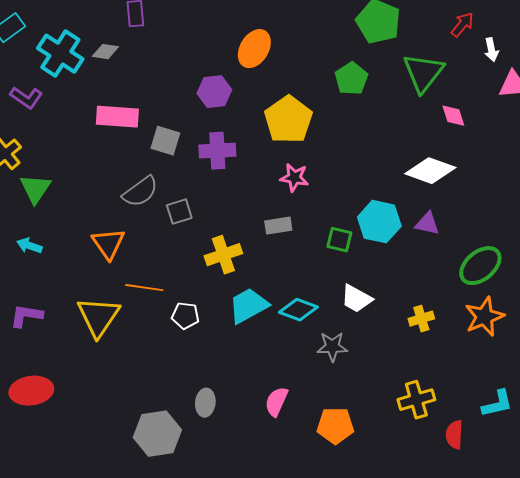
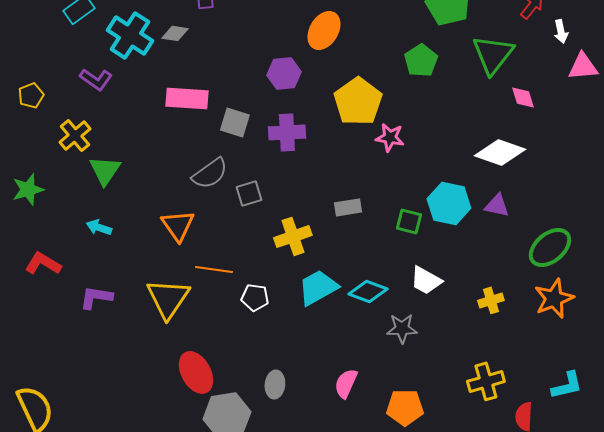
pink star: (294, 178) -> (390, 137), moved
red ellipse: (31, 391) -> (196, 372), moved, turned 69

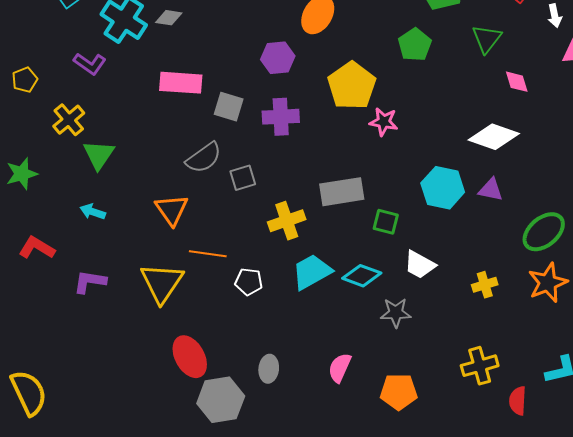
green triangle: (493, 54) -> (487, 39), size x0.7
gray rectangle: (348, 207) -> (342, 192), size x1.6
green square: (409, 221) -> (386, 222), moved

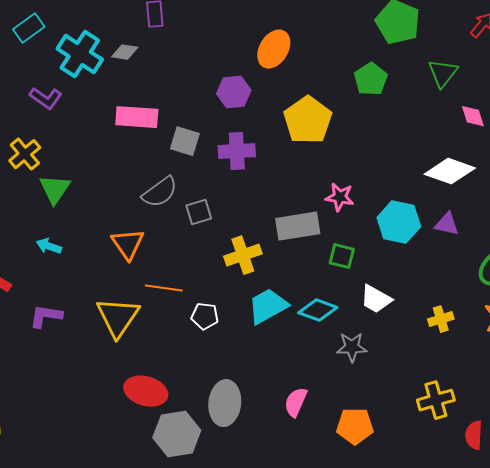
pink star: (384, 122) -> (340, 197), moved
red ellipse: (190, 357) -> (146, 391), turned -45
gray ellipse: (269, 369) -> (225, 403), size x1.6

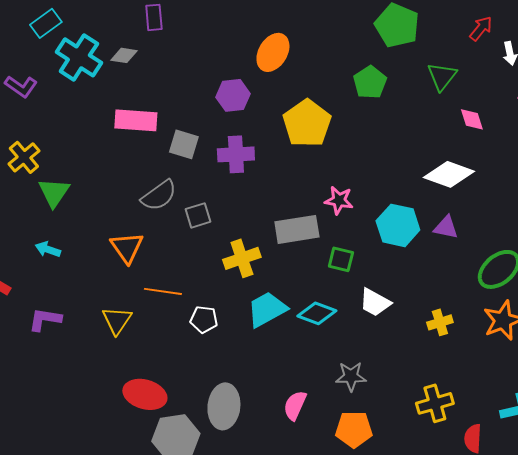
cyan rectangle: (29, 28) -> (46, 23), moved
purple L-shape: (46, 98) -> (21, 86), moved
yellow triangle: (118, 317) -> (117, 320), size x0.7
gray star: (352, 347) -> (351, 376), moved

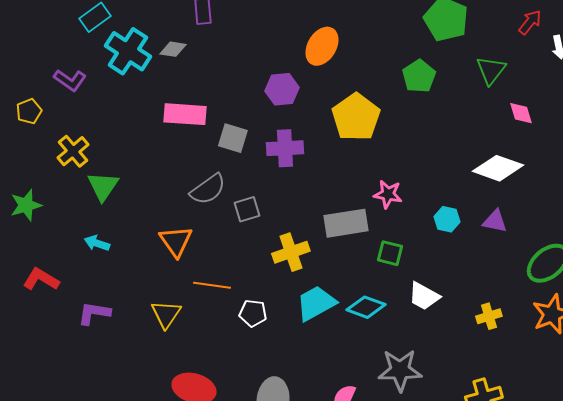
cyan hexagon: (398, 225) -> (447, 219), size x0.6
gray star: (351, 376) -> (400, 370), size x1.4

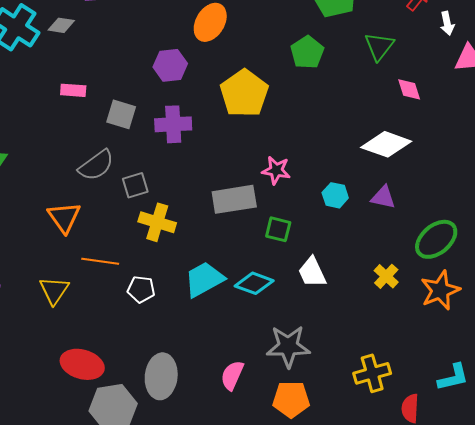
pink rectangle: (185, 114) -> (73, 90), size x0.6
yellow cross: (291, 252) -> (157, 222), moved, turned 36
white trapezoid: (424, 296) -> (312, 272), turned 36
yellow cross: (489, 316) -> (386, 276), moved, turned -30

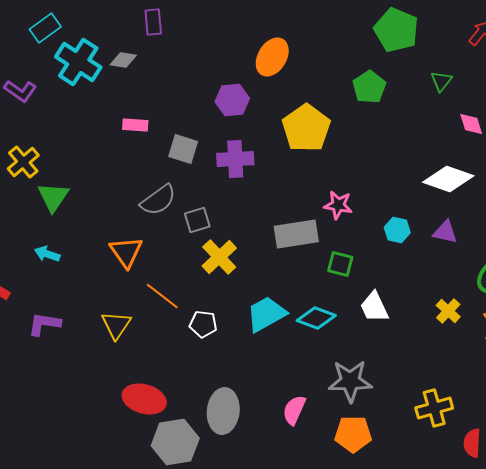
green triangle: (379, 46) -> (441, 81), size x0.7
yellow cross: (157, 222) -> (219, 257), turned 30
orange line: (100, 261) -> (162, 296), turned 30

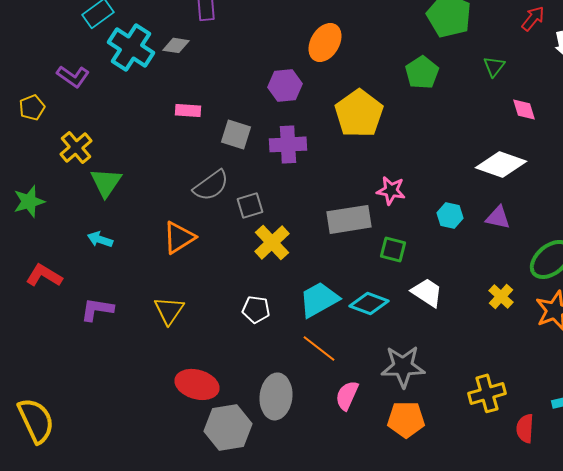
orange triangle: (126, 252) -> (179, 237), turned 33
orange line: (162, 296) -> (319, 348), moved
white trapezoid: (374, 307) -> (427, 292), turned 148

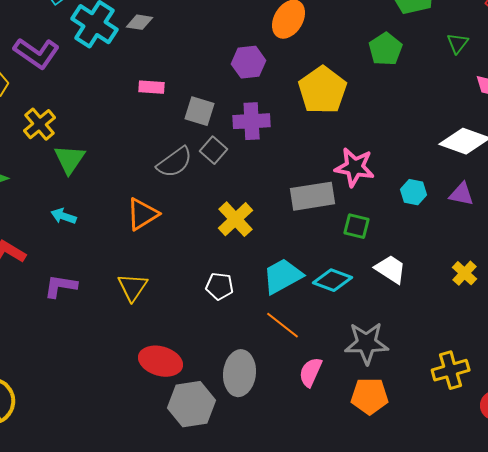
purple L-shape: (73, 76) -> (37, 53), size x1.4
pink star: (391, 190) -> (355, 167), size x1.4
gray square: (250, 205) -> (214, 150), moved, turned -32

